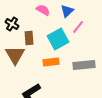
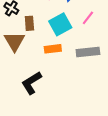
pink line: (78, 27) -> (88, 18), moved

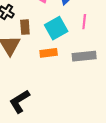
pink line: (88, 18) -> (84, 22), turned -32
black L-shape: (32, 83) -> (19, 101), moved

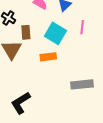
cyan square: (56, 28) -> (55, 33), turned -30
gray rectangle: (84, 56) -> (82, 84), moved

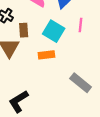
gray rectangle: (82, 84) -> (81, 83), turned 45

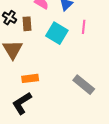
brown rectangle: (24, 30) -> (27, 24), moved
orange rectangle: (46, 55) -> (30, 78), moved

